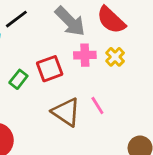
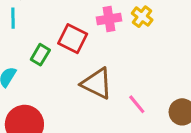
red square: (50, 69) -> (73, 39), turned -36
pink line: (97, 105) -> (137, 104), moved

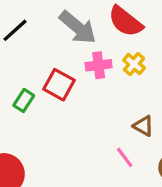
brown triangle: (97, 83) -> (143, 126), moved, size x0.6

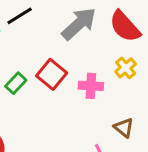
gray arrow: (78, 27) -> (79, 24), turned -93
pink cross: (99, 65) -> (91, 86), moved

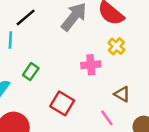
red square: (52, 74) -> (62, 103), moved

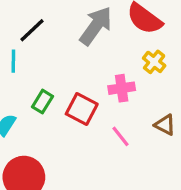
red square: (62, 103) -> (82, 109), moved
pink line: (107, 118) -> (120, 136), moved

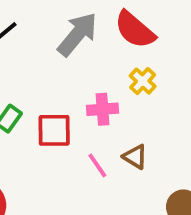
red square: (82, 109) -> (54, 130), turned -32
brown triangle: (165, 125) -> (135, 157), moved

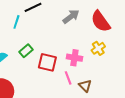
gray arrow: (77, 34) -> (71, 17), size x0.7
pink line: (97, 165) -> (68, 78), moved

